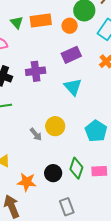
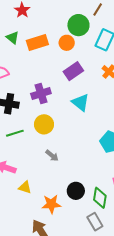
green triangle: (17, 22) -> (13, 38), moved
yellow circle: (55, 126) -> (44, 124), moved
green diamond: (76, 168) -> (100, 198), moved

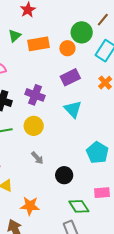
green triangle: (13, 38) -> (15, 36), turned 32
purple cross: (41, 93) -> (35, 95), turned 30
black circle: (76, 191) -> (64, 175), moved
green diamond: (100, 198) -> (79, 206), turned -50

